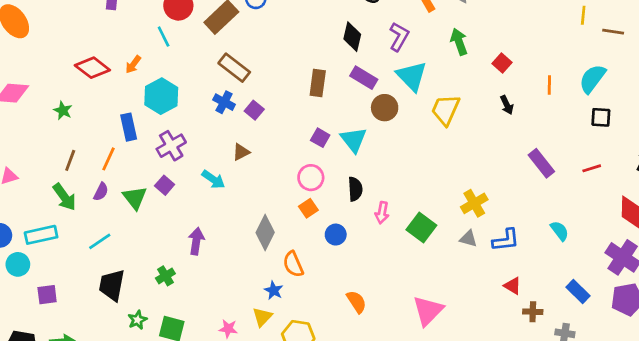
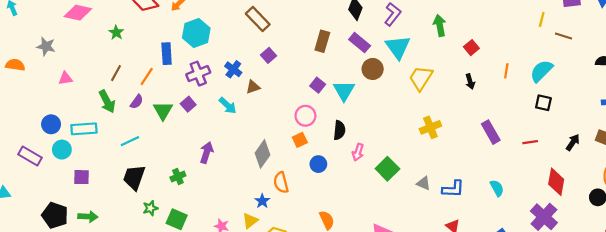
blue cross: (224, 102) -> (233, 69), moved
yellow cross: (474, 203) -> (430, 127), moved

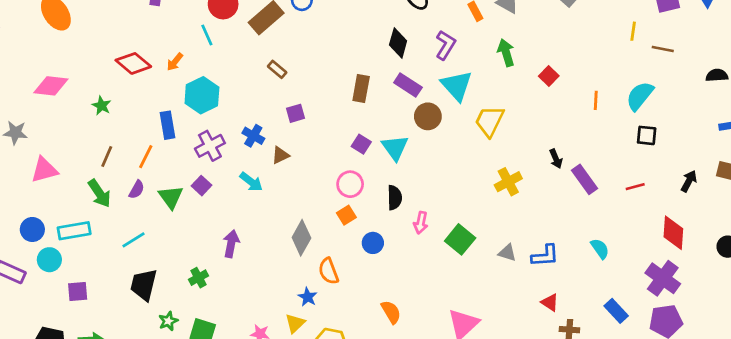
brown rectangle: (258, 19) -> (277, 69), size x0.6
purple square: (268, 55) -> (296, 113), turned 32
pink triangle: (66, 78) -> (44, 170), size x1.5
black arrow: (470, 82) -> (556, 159), moved

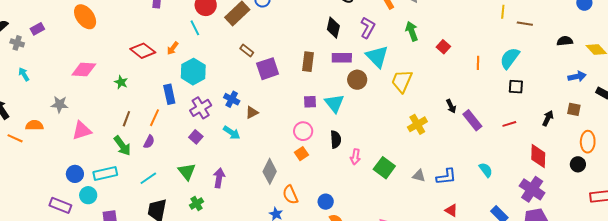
purple rectangle: (408, 85) -> (342, 58), turned -30
purple square: (296, 113) -> (268, 69), moved, size x1.6
purple square: (361, 144) -> (310, 102), turned -32
green triangle: (171, 197) -> (187, 172), moved
blue circle: (373, 243) -> (326, 202), moved

